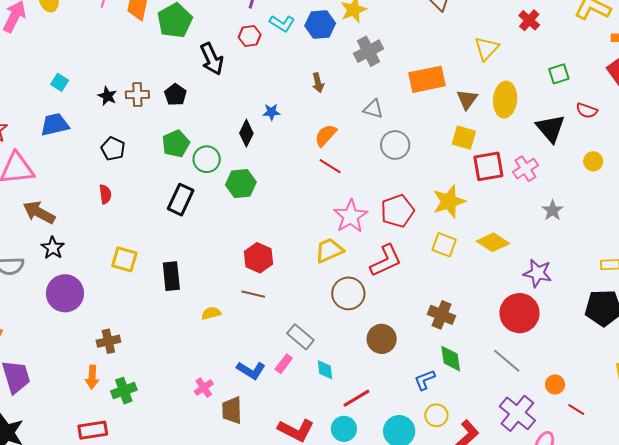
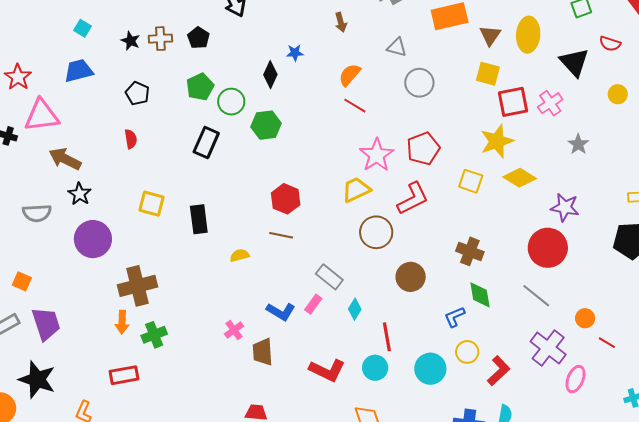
yellow star: (449, 201) -> (497, 141), moved
brown cross: (108, 341) -> (137, 286), size x1.6
cyan diamond: (325, 370) -> (355, 309), turned 40
red line: (356, 398) -> (387, 337), turned -68

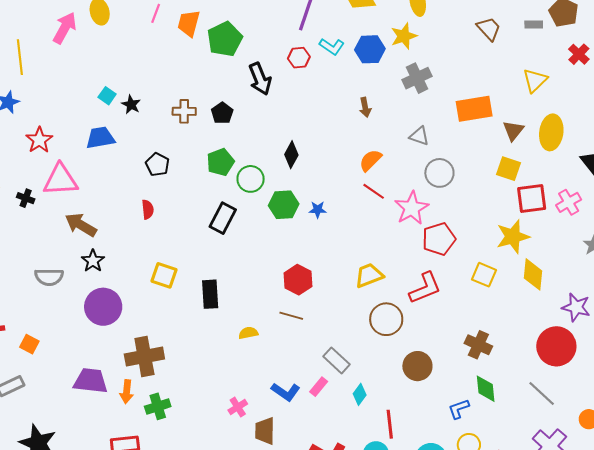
black star: (131, 41) -> (131, 105), moved
blue star: (295, 53) -> (318, 210), moved
pink star: (377, 155) -> (412, 208), moved
yellow diamond: (520, 178) -> (533, 274), turned 60
purple trapezoid: (46, 324) -> (91, 381), moved, turned -69

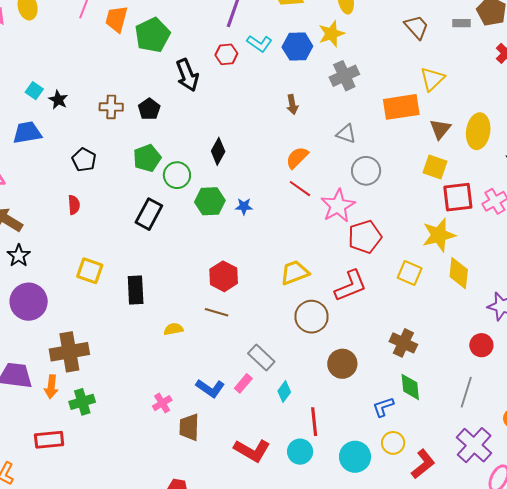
yellow triangle: (535, 80) -> (432, 79), moved
red circle: (556, 346) -> (481, 345), size x0.6
gray line: (542, 393) -> (466, 392), turned 64

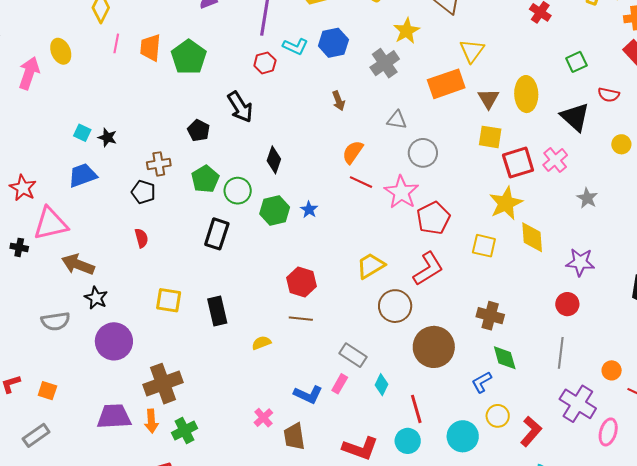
yellow star: (331, 34) -> (406, 31), moved
black arrow: (187, 75) -> (240, 107), moved
brown cross: (111, 107) -> (159, 164), moved
blue star: (244, 206) -> (309, 210), turned -30
brown circle: (342, 364) -> (434, 347), size x1.4

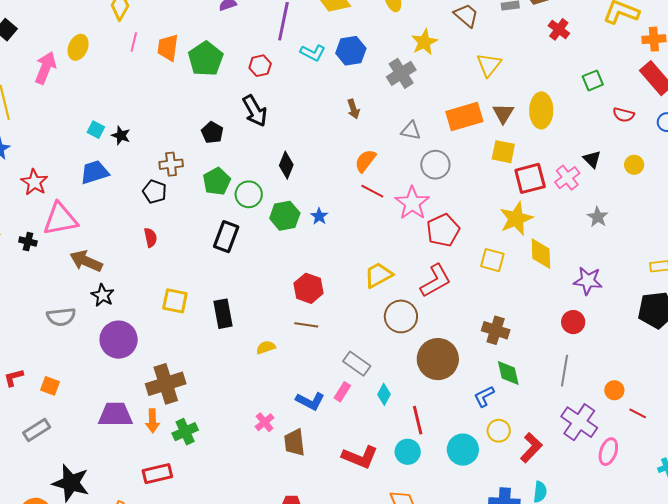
yellow ellipse: (61, 51) -> (78, 47), turned 45
red hexagon: (265, 63) -> (260, 66), moved
orange rectangle: (446, 84) -> (464, 116), moved
black triangle: (575, 117) -> (592, 159), moved, size x0.6

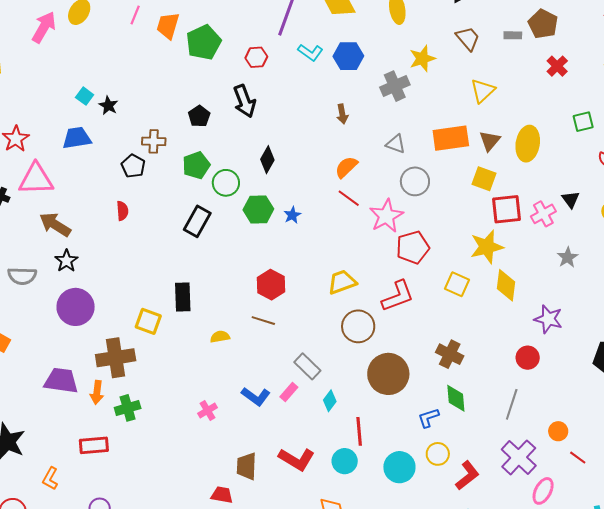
yellow square: (175, 301) -> (148, 321), moved
brown trapezoid: (294, 442) -> (246, 466), moved

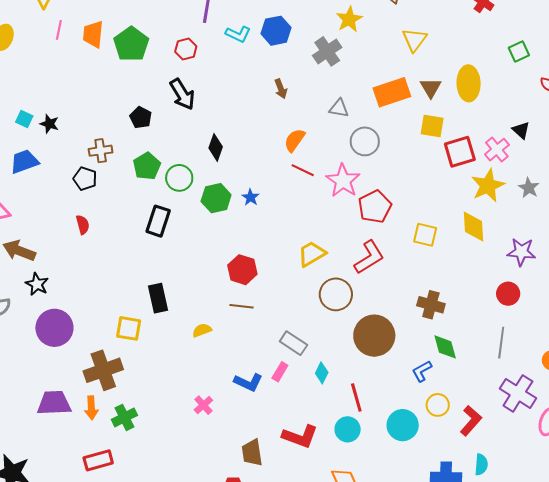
yellow star: (487, 247) -> (488, 186), moved

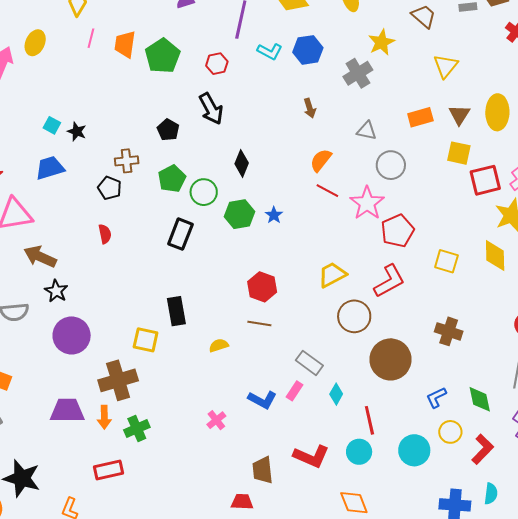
orange rectangle: (392, 92) -> (420, 117), size x0.7
green diamond: (445, 347) -> (480, 399), moved

